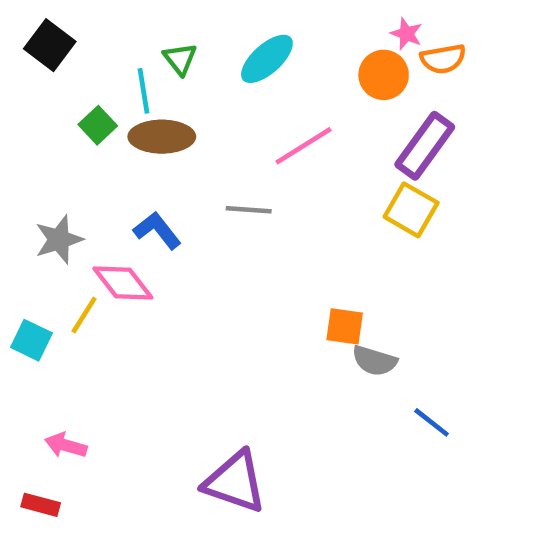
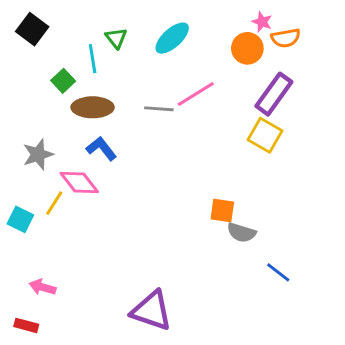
brown ellipse: (162, 137) -> (93, 107), moved
gray line: (249, 210) -> (159, 109), moved

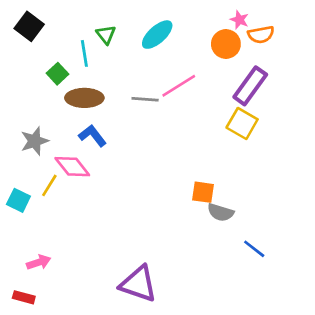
pink arrow: (42, 287) -> (39, 262), turned 145

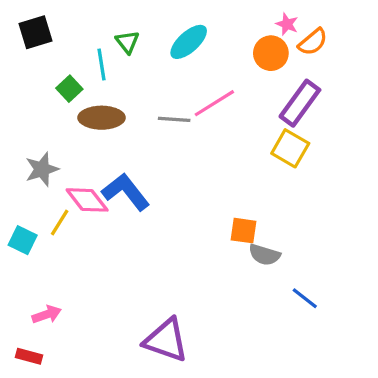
black square: (29, 26) -> (35, 32), turned 36
orange semicircle: (261, 35) -> (313, 42), turned -30
blue L-shape: (93, 136) -> (126, 192), moved, size x1.4

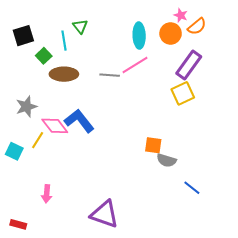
black square: (35, 32) -> (23, 36), moved
cyan ellipse: (189, 42) -> (139, 36), moved, turned -50
yellow square: (290, 148) -> (183, 93), turned 35
pink arrow: (47, 314) -> (47, 194), moved, turned 114

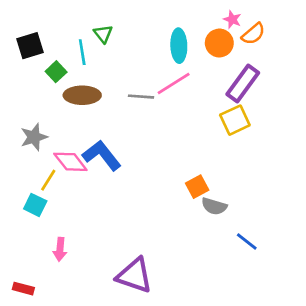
orange square: (153, 145) -> (197, 187), turned -36
cyan square: (14, 151) -> (35, 205), moved

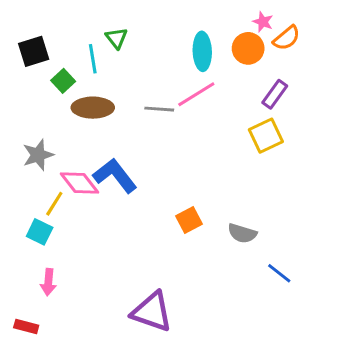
purple rectangle: (243, 83) -> (275, 94), size x0.7
orange square: (197, 187) -> (189, 220), moved
pink arrow: (60, 249) -> (48, 282), moved

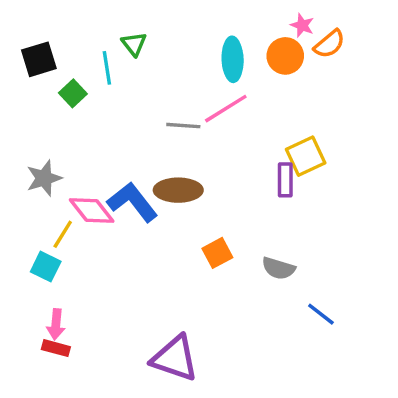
purple rectangle: (275, 94) -> (285, 180), moved, turned -36
brown ellipse: (93, 108) -> (178, 190), moved
red rectangle: (26, 327) -> (56, 348), moved

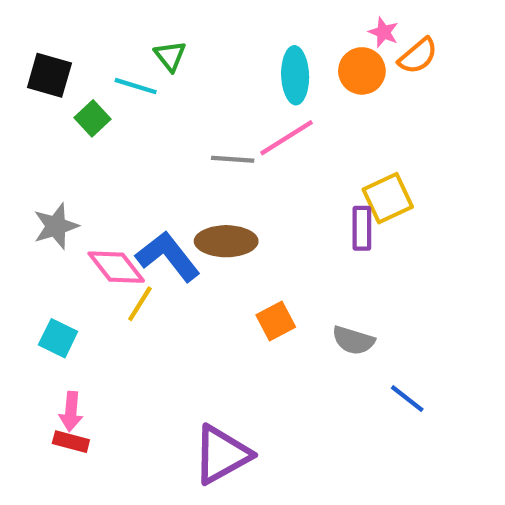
black square: (39, 59) -> (49, 75), turned 33
cyan line: (107, 68) -> (136, 86), turned -64
yellow line: (63, 234) -> (140, 304), moved
purple triangle: (175, 358) -> (222, 455), turned -48

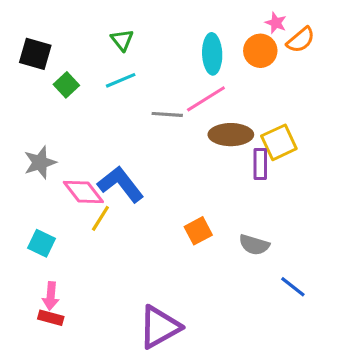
cyan line: (136, 86) -> (121, 80), moved, turned -40
brown ellipse: (226, 241) -> (231, 135), moved

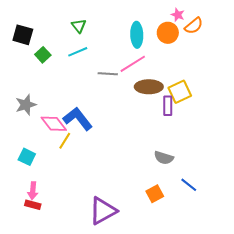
orange square: (198, 231) -> (155, 194), moved

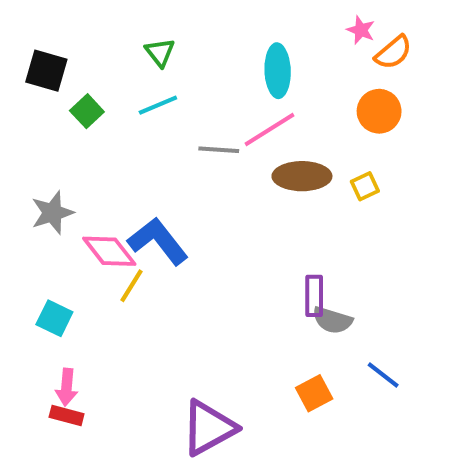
orange circle: (168, 33) -> (379, 111), moved
yellow square: (180, 92) -> (365, 186), size x0.6
purple rectangle: (168, 106) -> (314, 296), moved

